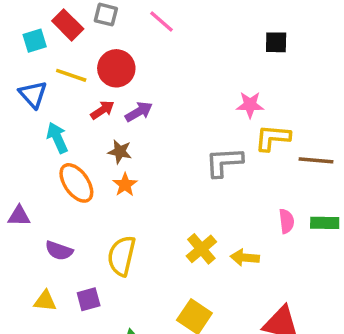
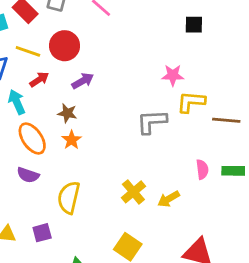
red arrow: (102, 110) -> (39, 79), moved
purple semicircle: (59, 251) -> (28, 175), moved
yellow arrow: (245, 258) -> (169, 199), turned -35

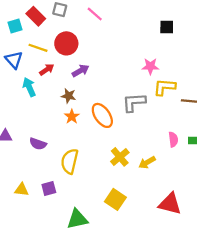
orange ellipse: (32, 138) -> (102, 115), moved

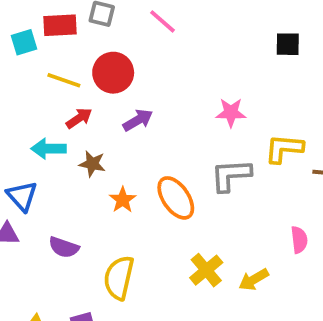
red rectangle: (36, 16) -> (60, 25), turned -48
blue triangle: (14, 60) -> (22, 196), moved
pink star: (150, 66) -> (231, 113), moved
cyan arrow: (29, 87) -> (49, 149), turned -66
brown star: (69, 96) -> (92, 164), moved

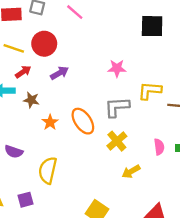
black square: (288, 44) -> (152, 26), size x1.5
yellow cross: (206, 270) -> (117, 141), moved

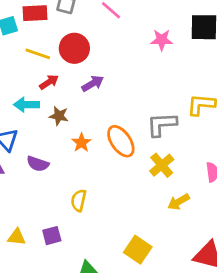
pink star: (117, 68) -> (162, 40), moved
purple semicircle: (14, 152) -> (38, 164), moved
yellow semicircle: (48, 170) -> (79, 200), size x0.7

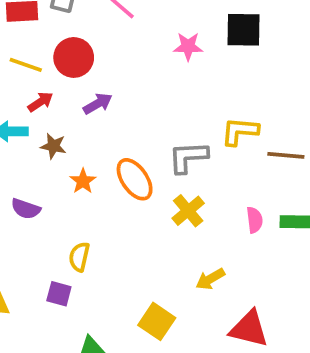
yellow arrow: (179, 202) -> (210, 279), moved
purple square: (52, 236) -> (59, 294), moved, turned 30

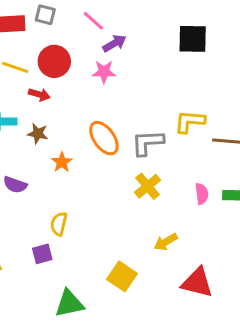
pink star: (188, 46) -> (104, 72), moved
red arrow: (40, 102) -> (39, 94), moved, turned 50
purple arrow: (98, 104) -> (114, 43), moved
orange ellipse: (135, 179) -> (104, 138), moved
purple square: (59, 294) -> (42, 254), turned -30

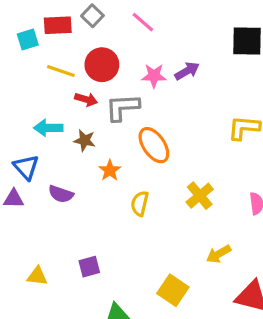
gray square: (45, 15) -> (92, 16), turned 30
purple arrow: (114, 43) -> (187, 71), moved
gray L-shape: (148, 143) -> (122, 107), moved
yellow semicircle: (59, 224) -> (140, 204), moved

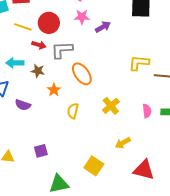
pink star: (154, 76) -> (82, 17), moved

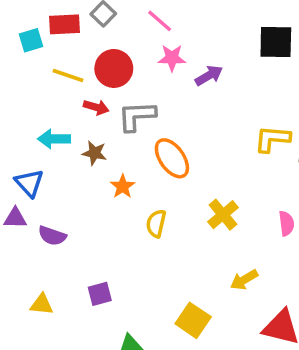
purple semicircle: (23, 105) -> (52, 236), moved

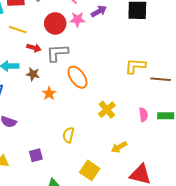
red circle: (114, 68) -> (55, 23), moved
purple arrow: (209, 76) -> (99, 11), moved
yellow semicircle: (156, 223) -> (68, 135), moved

